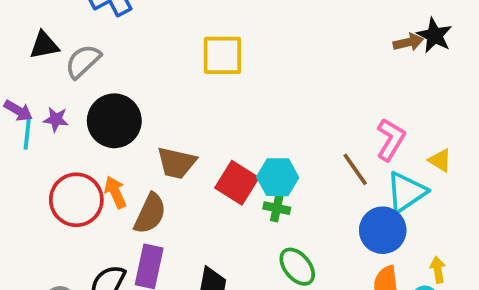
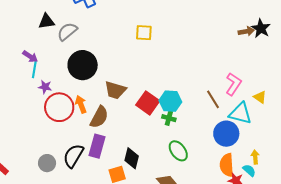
yellow square: (222, 55) -> (144, 33), size x0.7
purple star: (56, 119) -> (45, 87), moved
cyan triangle: (406, 192) -> (240, 113), turned 45

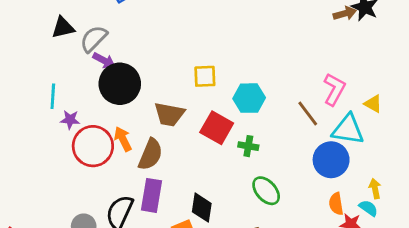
yellow square: (144, 33) -> (205, 76), moved
purple arrow: (30, 56) -> (104, 60), moved
cyan hexagon: (170, 101) -> (249, 98), moved
orange semicircle: (227, 165) -> (336, 204), size x0.7

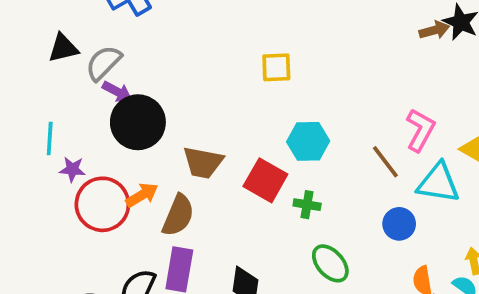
yellow square: (205, 76) -> (276, 67), moved
orange arrow: (123, 139) -> (142, 195), turned 85
blue circle: (331, 160) -> (399, 224), moved, size x0.7

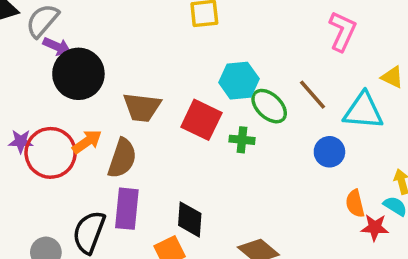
pink L-shape: (420, 130) -> (342, 31), moved
purple star: (72, 169) -> (21, 141), moved
green ellipse: (330, 263) -> (269, 106), moved

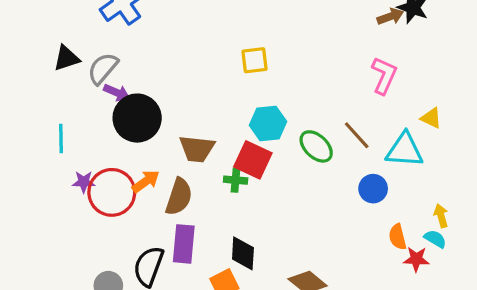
cyan hexagon: (239, 81) -> (268, 123), moved
green cross: (242, 140) -> (236, 180), moved

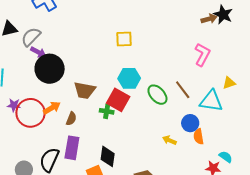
yellow triangle: (431, 118) -> (229, 83), turned -48
brown semicircle: (179, 197) -> (71, 119), size x0.6
yellow arrow: (441, 216) -> (169, 140), moved, turned -56
orange semicircle: (398, 237) -> (199, 137), moved

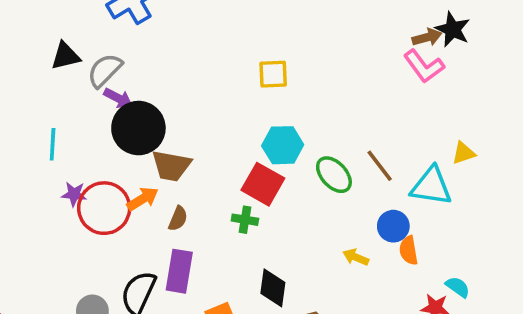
pink L-shape: (202, 55) -> (424, 66), moved, turned 115
brown trapezoid: (85, 90) -> (171, 166), moved
green cross: (107, 111) -> (245, 220), moved
black diamond: (108, 156) -> (273, 288), moved

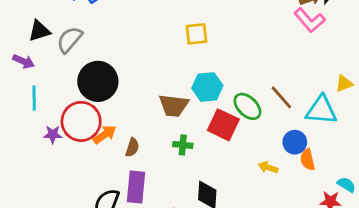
purple arrow: (118, 98) -> (24, 61), moved
brown trapezoid: (171, 166) -> (174, 105), moved
red square: (263, 184) -> (223, 125), moved
red circle: (104, 208) -> (81, 121), moved

